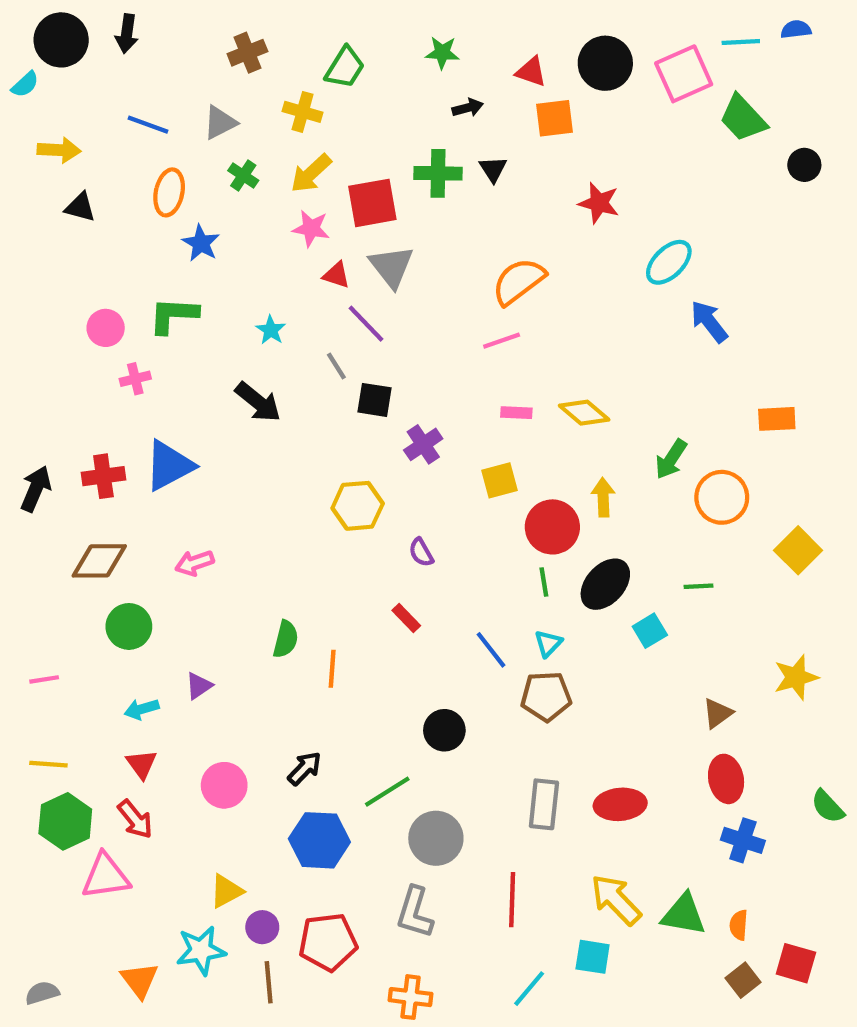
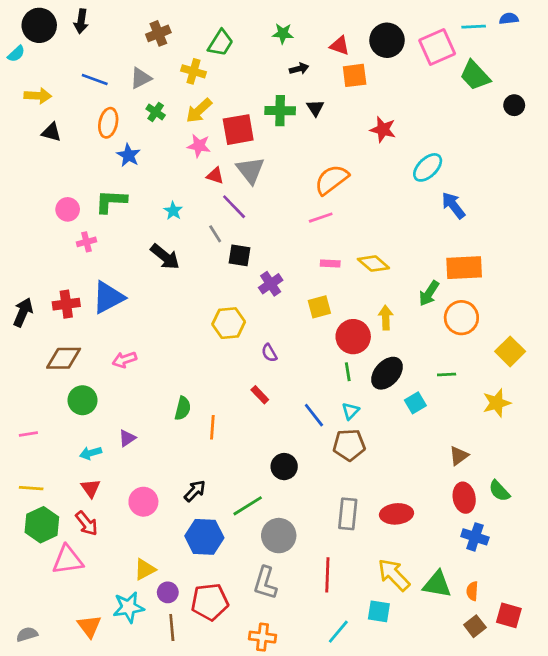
orange rectangle: (777, 419) -> (464, 268), moved, size x1.5
yellow star: (796, 677) -> (497, 403), moved
green semicircle: (828, 806) -> (499, 491), moved

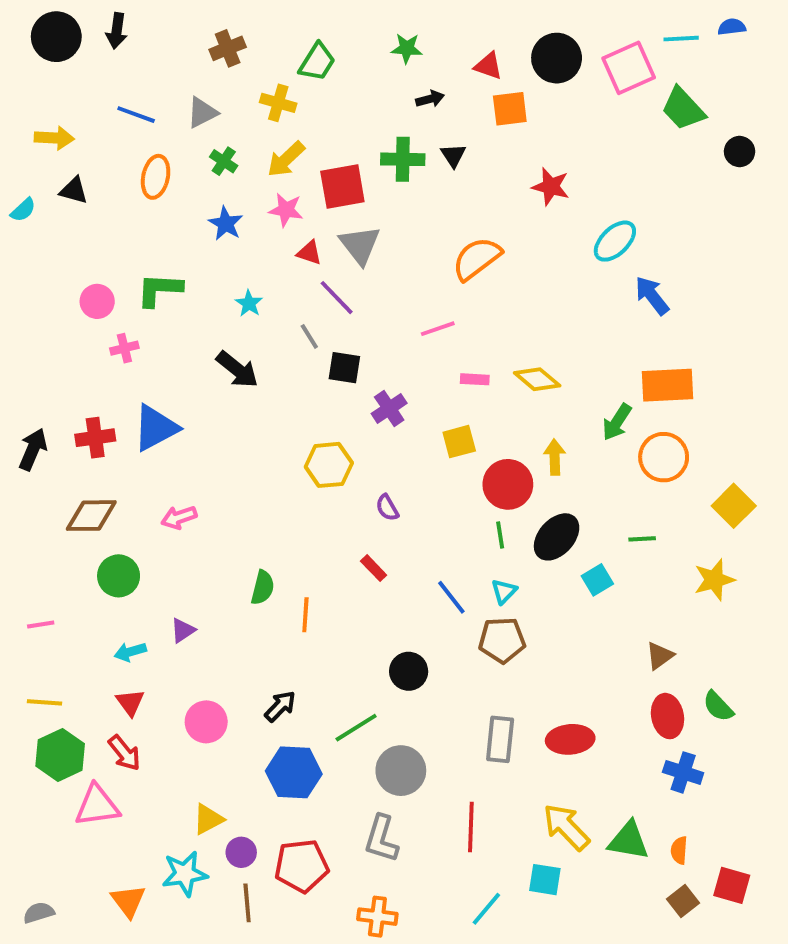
cyan semicircle: (16, 54) -> (23, 210), moved
blue star: (129, 155) -> (226, 224), moved
pink line: (321, 218) -> (438, 329), moved

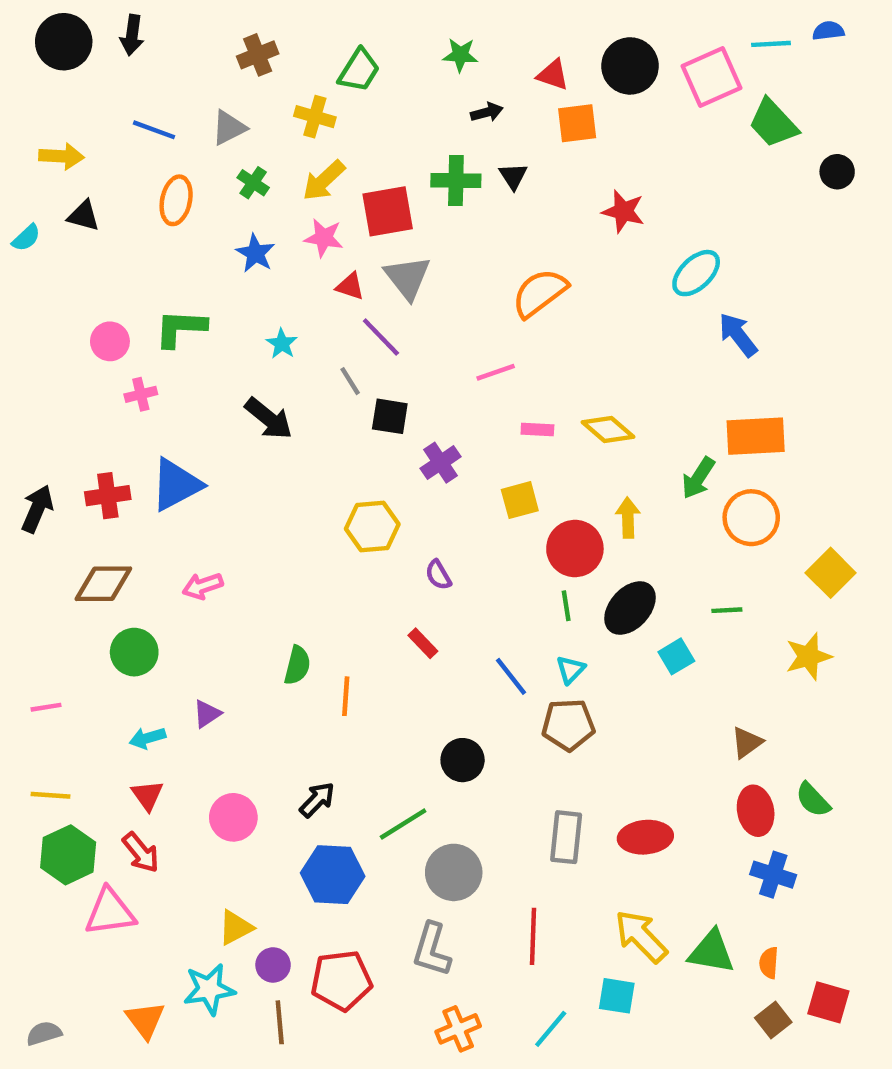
orange cross: (377, 917) -> (458, 1029), moved, turned -30

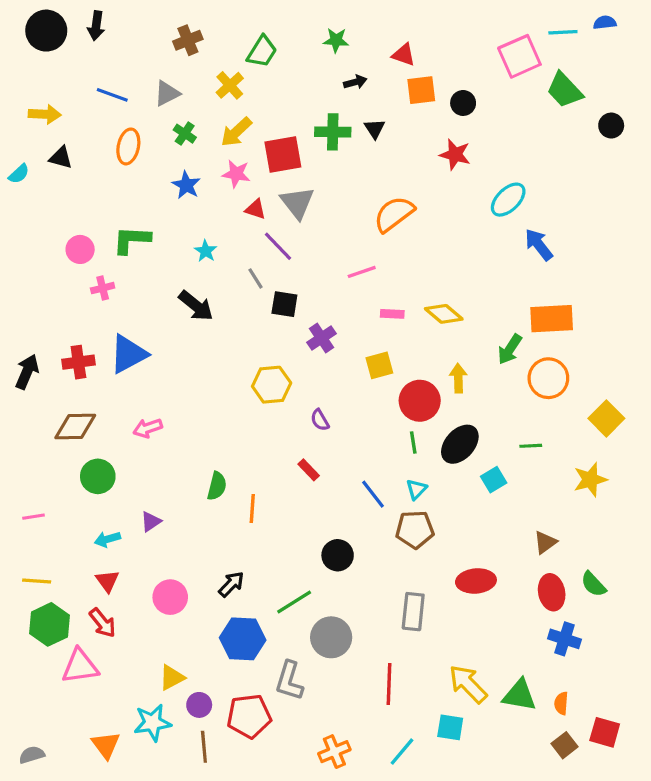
black circle: (630, 66) -> (463, 103), moved, size x0.6
yellow cross: (315, 117) -> (230, 85), turned 32
red ellipse: (645, 837) -> (476, 581), moved
gray L-shape: (432, 950) -> (289, 681), moved

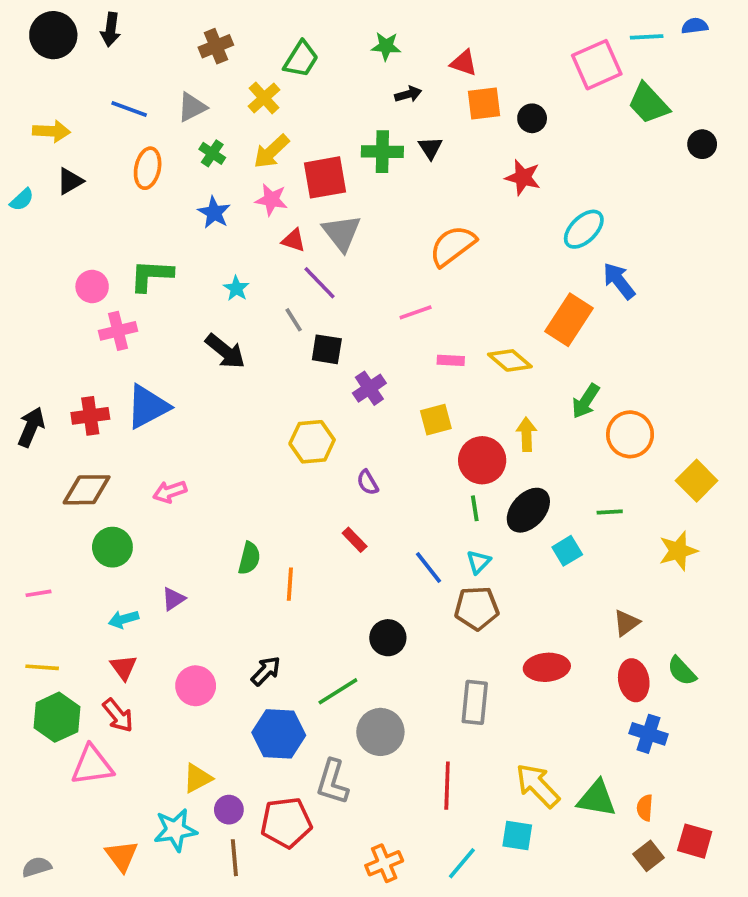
black triangle: (61, 158) -> (70, 181), turned -45
pink cross: (103, 288) -> (118, 331), size x1.4
orange rectangle: (552, 319) -> (569, 320), moved, turned -54

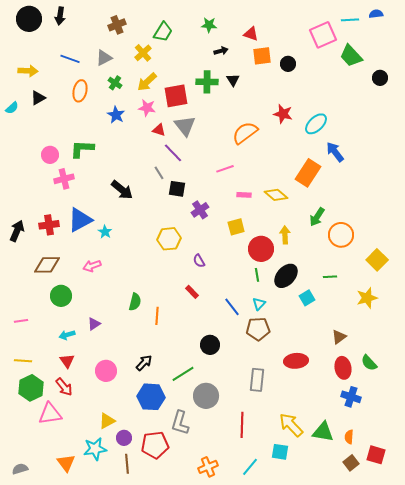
red star: (523, 177) -> (283, 114), moved
cyan star: (236, 288) -> (105, 232), moved

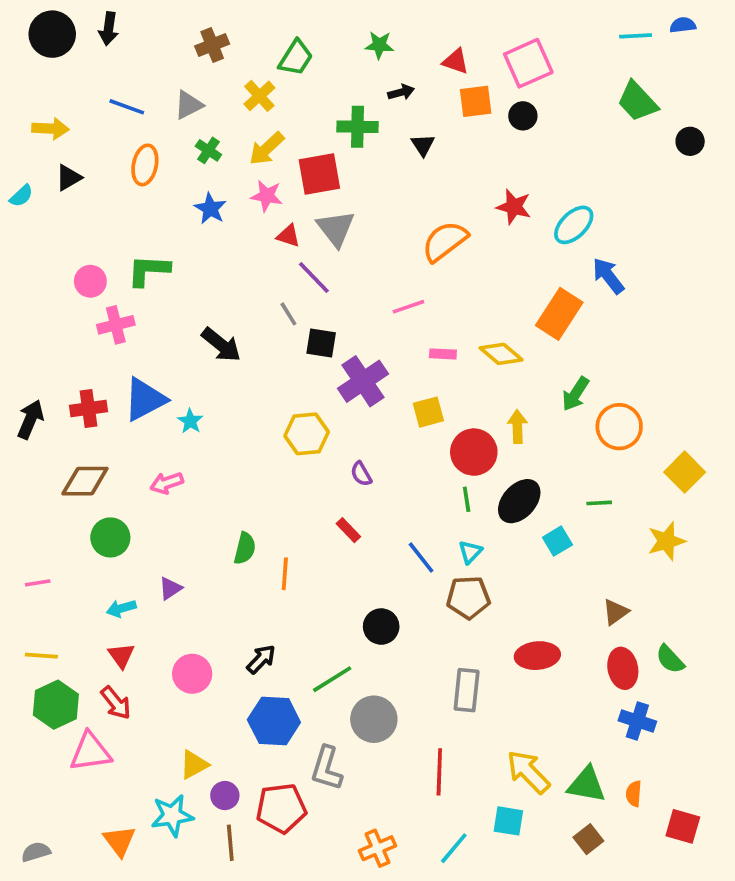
pink square: (323, 35) -> (528, 63), moved
green cross: (207, 82) -> (358, 127), moved
purple cross: (200, 210) -> (363, 381), size x1.5
brown square: (351, 463) -> (588, 839), moved

